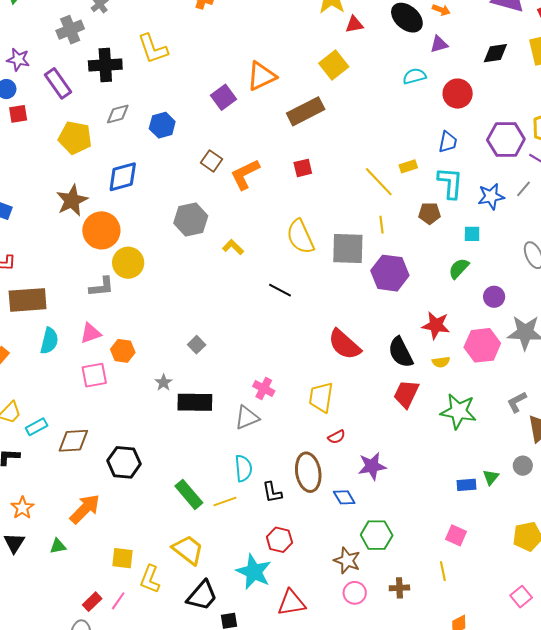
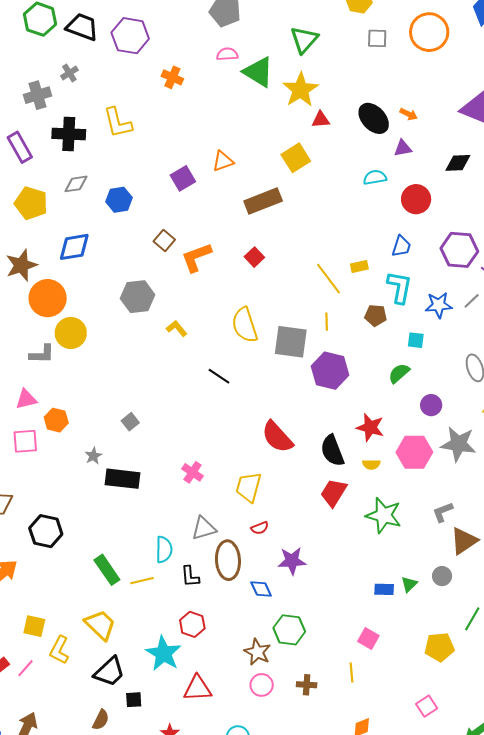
orange triangle: (261, 76) -> (223, 161), size x0.7
red square: (303, 168) -> (254, 257), turned -36
gray triangle: (247, 418) -> (204, 528), moved

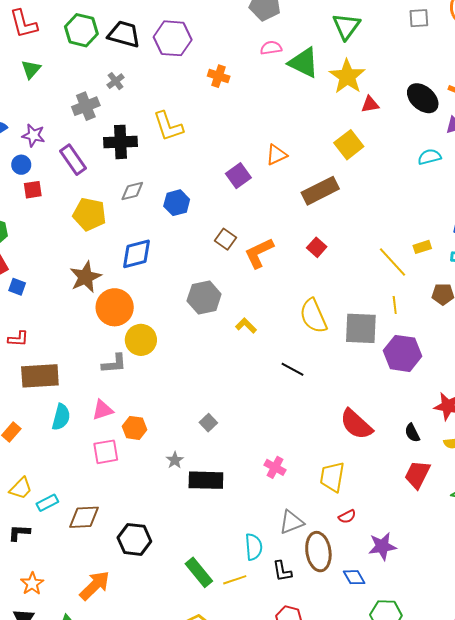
black semicircle: (332, 451) -> (412, 433), size x0.6

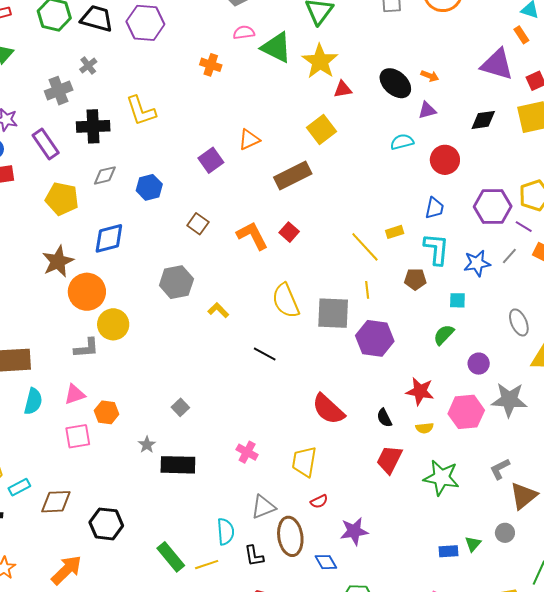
orange cross: (219, 76) -> (211, 65), moved
orange L-shape: (259, 253) -> (252, 236), moved, turned 88

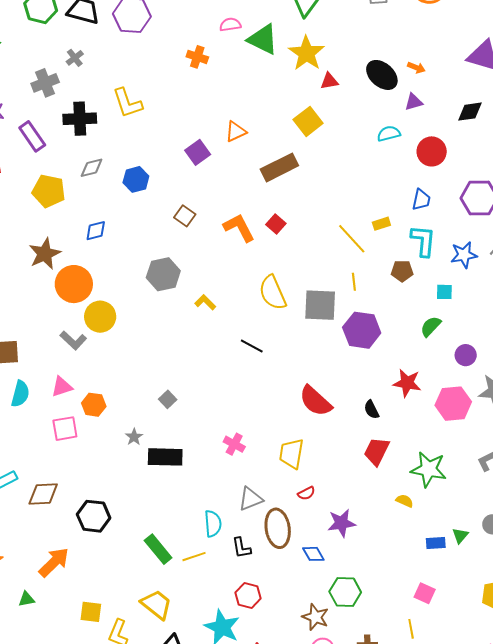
blue diamond: (109, 238) -> (96, 231), size x0.7
gray L-shape: (86, 348) -> (73, 340), turned 48
yellow semicircle: (425, 428) -> (405, 501), moved, turned -150

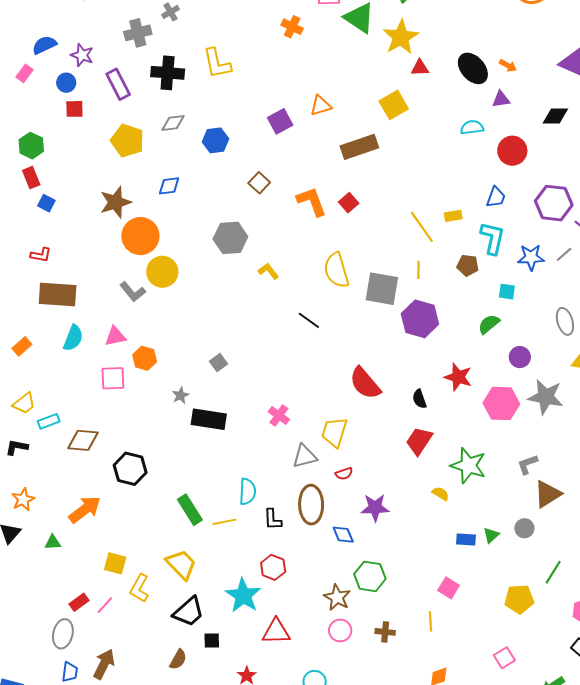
gray triangle: (251, 499) -> (305, 456), moved

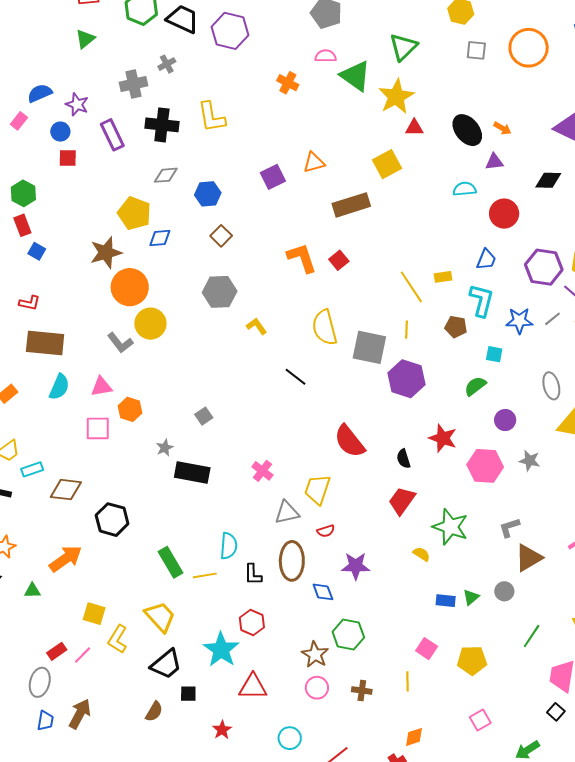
yellow pentagon: (127, 141) -> (134, 213), moved
brown square: (259, 183) -> (221, 236), moved
gray star: (546, 397) -> (530, 461), size x0.6
yellow pentagon: (519, 599) -> (472, 660), moved

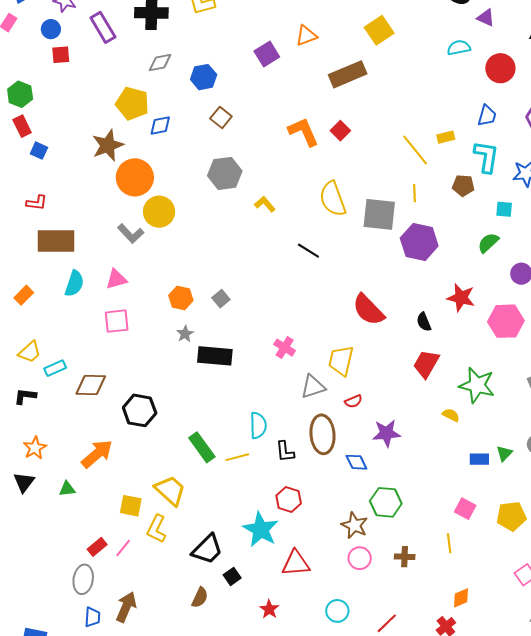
purple triangle: (494, 162) -> (486, 18), turned 36
orange hexagon: (130, 409) -> (181, 298), moved
yellow trapezoid: (160, 617) -> (170, 490), moved
black square: (188, 694) -> (232, 576), turned -30

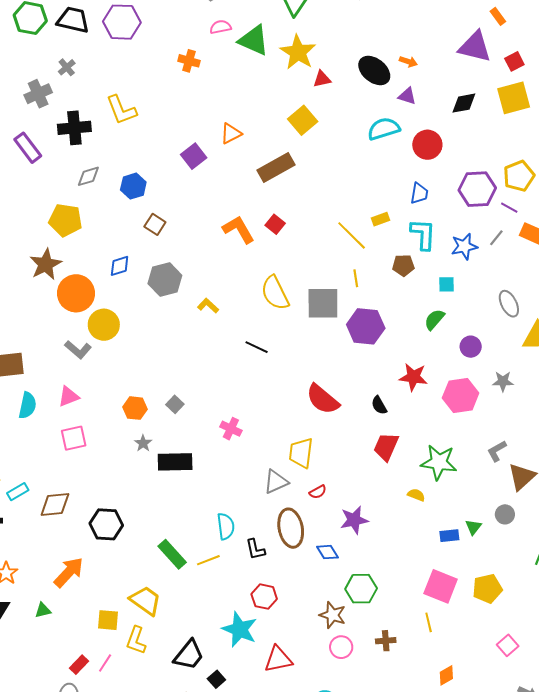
cyan semicircle: (459, 48) -> (384, 129), size x1.4
blue diamond: (160, 126) -> (120, 266), moved
pink cross: (285, 348) -> (231, 429), moved
pink square: (465, 509) -> (441, 586), size x1.6

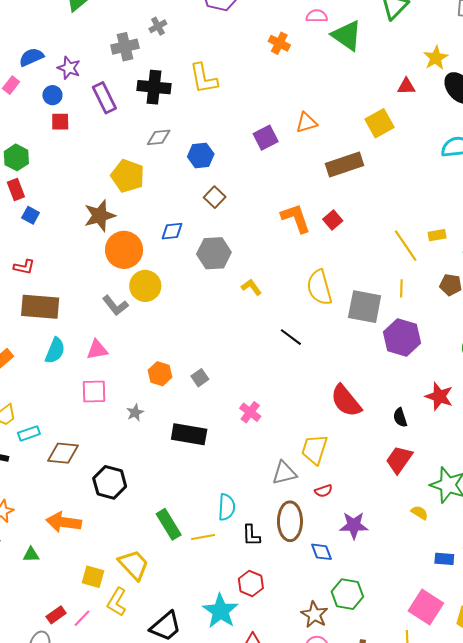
yellow star: (298, 52) -> (436, 58), moved, size x0.7
gray star: (143, 443) -> (135, 413), moved
orange arrow: (69, 572) -> (64, 522), turned -136

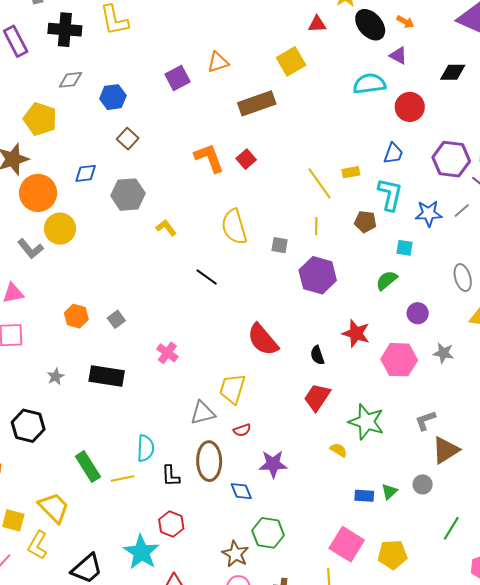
gray square: (365, 307) -> (280, 245), size x0.5
gray star: (135, 413) -> (56, 377), moved

